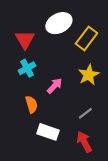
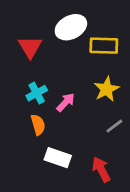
yellow rectangle: (86, 38) -> (104, 46), turned 55
cyan cross: (27, 68) -> (37, 93), moved
gray line: (85, 113) -> (114, 126), moved

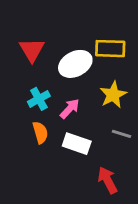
white ellipse: (71, 27) -> (75, 64), moved
gray line: (114, 126) -> (121, 134), turned 54
white rectangle: (58, 158) -> (77, 144), moved

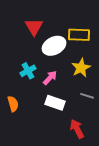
red triangle: (32, 50) -> (34, 27), moved
orange semicircle: (40, 133) -> (13, 104), moved

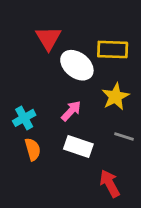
white ellipse: (54, 46) -> (77, 65), turned 65
cyan cross: (28, 71) -> (24, 118), moved
orange semicircle: (13, 104) -> (33, 149), moved

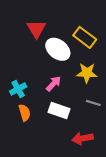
yellow rectangle: (113, 50) -> (85, 37), turned 35
yellow star: (115, 97) -> (87, 73), turned 30
red arrow: (110, 184) -> (83, 138), turned -72

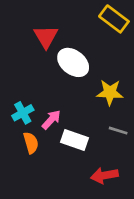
yellow rectangle: (85, 37) -> (114, 19), moved
pink arrow: (54, 84) -> (51, 120), moved

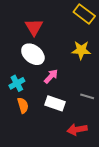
white ellipse: (73, 62) -> (33, 54), moved
yellow star: (110, 92) -> (81, 50), moved
pink arrow: (51, 120) -> (51, 76), moved

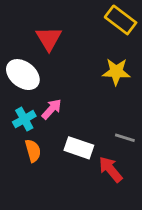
white ellipse: (33, 54) -> (23, 75), moved
pink arrow: (51, 76) -> (52, 109), moved
red arrow: (77, 130) -> (111, 169), moved, turned 60

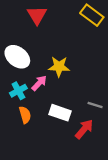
red triangle: (49, 39) -> (37, 15), moved
yellow star: (116, 72) -> (59, 67), moved
red arrow: (111, 169) -> (84, 129), turned 80

